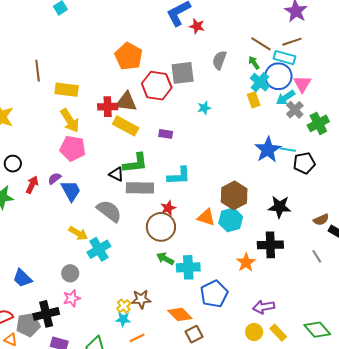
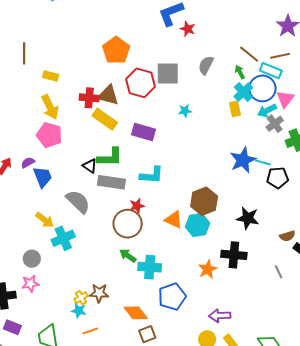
yellow rectangle: (67, 90) -> (51, 76), size x0.7
purple rectangle: (166, 134) -> (143, 132), size x1.6

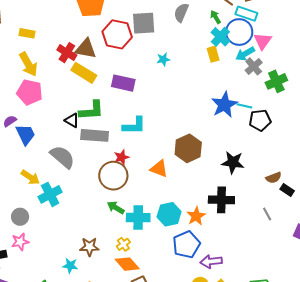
red cross: (89, 98) -> (67, 53), turned 30
cyan hexagon: (198, 225) -> (169, 214), moved
blue pentagon: (172, 297) -> (186, 245), moved
yellow cross: (81, 298) -> (123, 244), moved

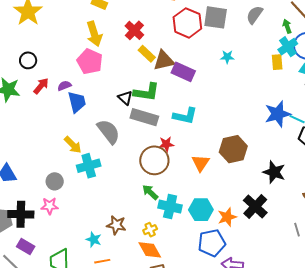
brown triangle: (86, 49) -> (164, 61), moved, turned -35
yellow rectangle: (84, 73) -> (147, 54), size x0.7
orange triangle: (159, 169) -> (201, 163), turned 30
black cross: (221, 200) -> (255, 206), turned 30

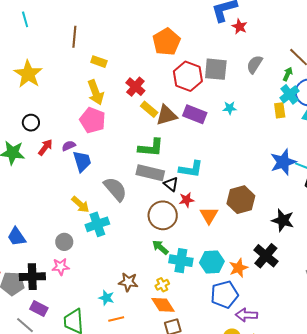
green arrow: (287, 26) -> (288, 74), turned 48
purple rectangle: (183, 72) -> (195, 114), moved
black triangle: (125, 98) -> (171, 184), moved
red star: (166, 144) -> (187, 200), moved

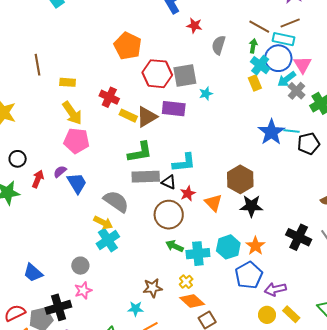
red star: (240, 27) -> (194, 26), moved
gray square: (216, 69) -> (185, 76), moved
yellow arrow: (80, 204) -> (103, 223), moved
black star: (283, 220) -> (251, 206), moved
black cross: (266, 256) -> (299, 237), moved

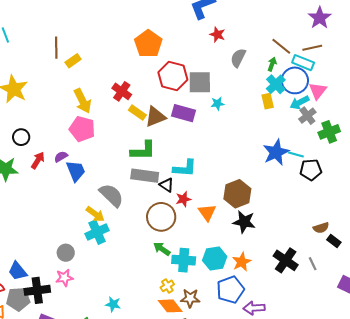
yellow rectangle: (68, 82) -> (73, 61), moved, turned -49
blue trapezoid: (33, 273) -> (17, 271), moved
brown star: (153, 288) -> (190, 298), moved

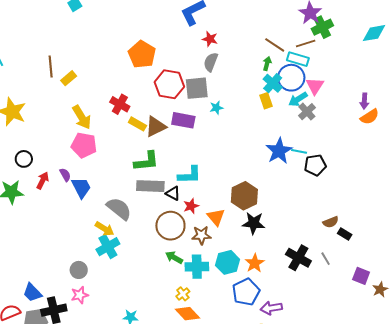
gray semicircle: (238, 58) -> (211, 62), moved
green cross: (329, 132) -> (322, 27), moved
purple semicircle: (61, 157) -> (65, 175), turned 96
brown star: (190, 298) -> (201, 235), moved

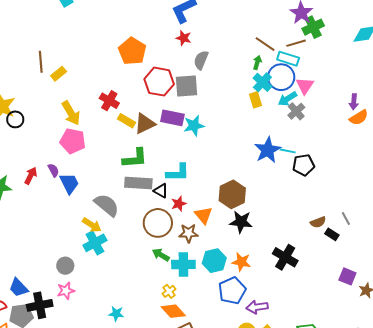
red star: (210, 39) -> (184, 38), moved
cyan star: (216, 108) -> (194, 126), moved, size x1.5
black circle: (24, 159) -> (15, 119), moved
gray line: (326, 259) -> (346, 218), moved
orange star: (255, 263) -> (241, 262), turned -30

